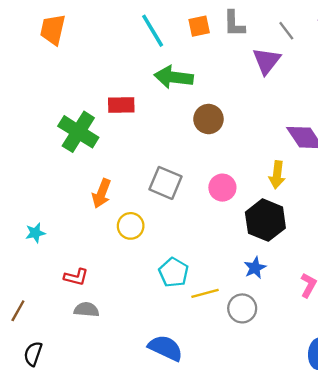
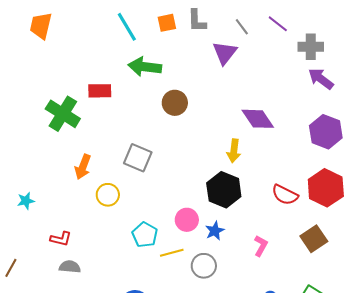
pink circle: (222, 188) -> (187, 220), moved

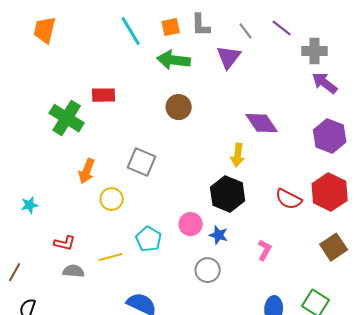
green arrow: (145, 67) -> (174, 60), moved
blue star: (215, 231) -> (219, 235), turned -30
brown square: (314, 239) -> (334, 247), moved
yellow line: (172, 253) -> (111, 257), moved

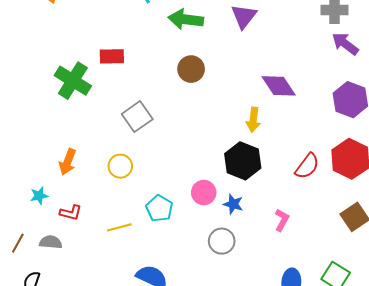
gray square: (142, 162) -> (137, 117), moved, turned 32
orange arrow: (87, 171) -> (68, 162), moved
red semicircle: (289, 199) -> (307, 166), turned -80
cyan star: (30, 205) -> (39, 196), moved
gray semicircle: (74, 271) -> (51, 242), moved

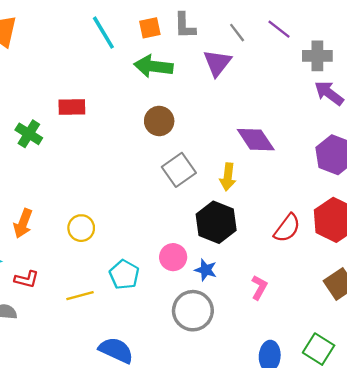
green cross: (73, 81) -> (29, 134), size x0.7
gray square: (137, 117) -> (179, 170), moved
gray circle: (222, 241) -> (193, 311), size x1.4

